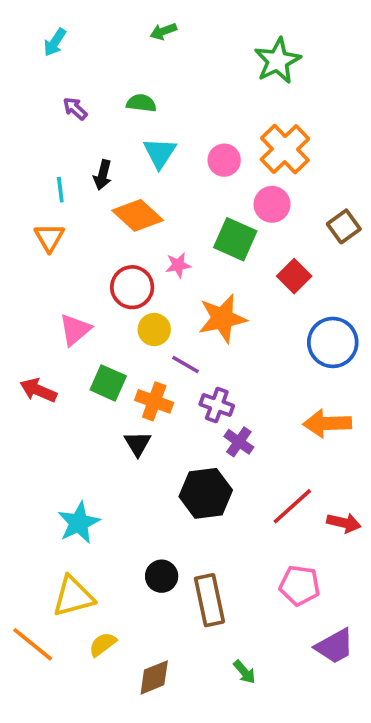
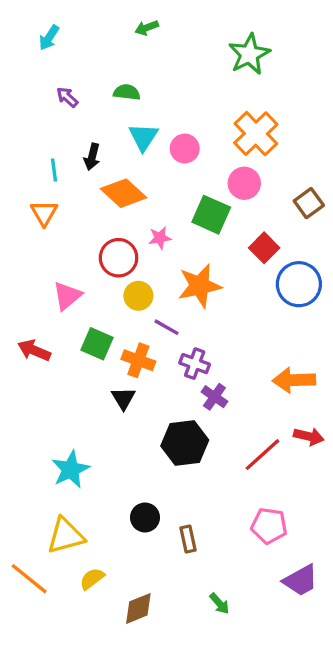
pink circle: (224, 160) -> (185, 149), moved
blue circle: (333, 342) -> (299, 284), moved
red arrow: (344, 523) -> (309, 436), moved
brown rectangle: (209, 600) -> (188, 539), size x0.6

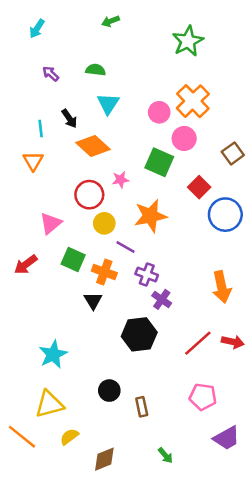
pink circle: (185, 149) -> (159, 112), moved
black arrow: (92, 157) -> (69, 119), turned -48
red arrow: (34, 350) -> (26, 265), turned -60
orange arrow: (294, 380) -> (222, 287), turned -100
red arrow: (309, 436) -> (233, 342), moved

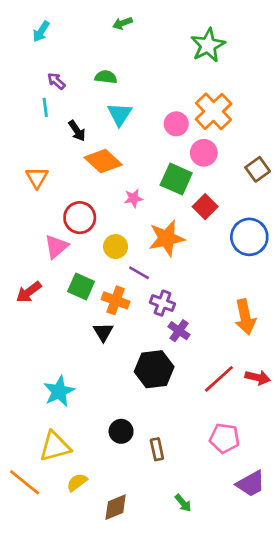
cyan line: (41, 129) -> (45, 107), moved
red square: (199, 187) -> (205, 207), moved
red circle: (89, 195) -> (80, 218), moved

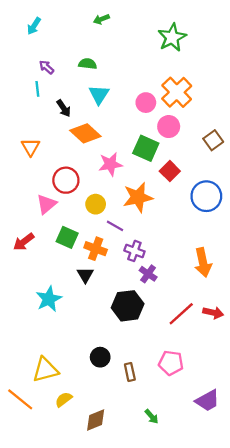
pink star: (133, 198) -> (110, 164), size x1.5
cyan star: (59, 391) -> (49, 299), moved
pink pentagon: (224, 438) -> (171, 363), moved

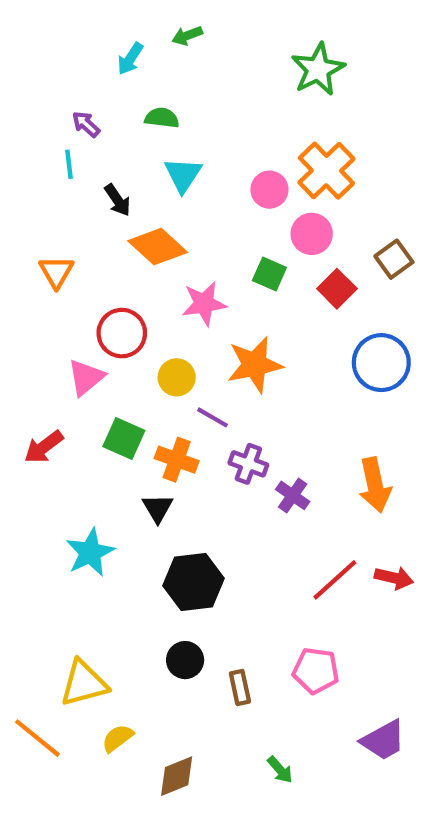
cyan arrow: (34, 26) -> (130, 59), moved
green square: (146, 148) -> (269, 274), size x0.7
red square: (170, 171) -> (337, 289), moved
purple cross: (148, 274) -> (293, 495), moved
black hexagon: (128, 306) -> (194, 582), moved

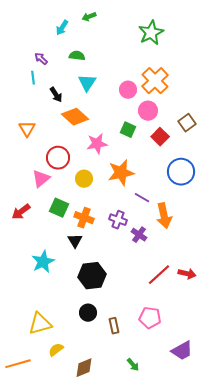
purple line: (212, 417) -> (142, 198), moved
orange arrow: (375, 485) -> (164, 216), moved
orange line: (37, 738) -> (18, 364), moved, turned -55

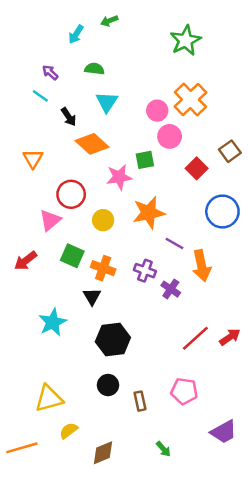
cyan line: (33, 78) -> (40, 96), turned -48
pink circle: (148, 111) -> (170, 136), moved
green square: (128, 130) -> (145, 160), moved, turned -35
red arrow: (187, 274) -> (230, 337), turned -48

